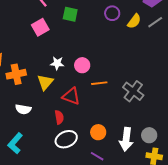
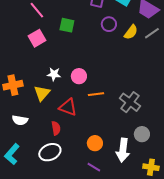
gray circle: (149, 135) -> (142, 134), moved
white ellipse: (66, 139) -> (50, 152), moved

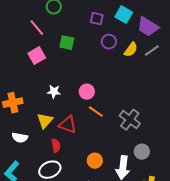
pink circle: (79, 76) -> (87, 92), moved
yellow triangle: (42, 93) -> (45, 121), moved
orange line: (96, 94) -> (96, 112), turned 42

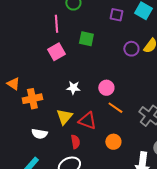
pink line: (37, 28) -> (56, 24), turned 36
purple circle: (109, 42) -> (131, 49), moved
orange circle: (95, 161) -> (113, 142), moved

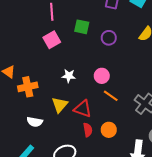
purple circle: (131, 49) -> (109, 38), moved
red semicircle: (75, 142) -> (88, 130), moved

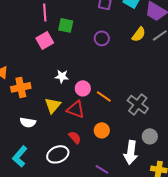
green square: (82, 27) -> (66, 25), moved
pink circle: (102, 76) -> (83, 88), moved
red semicircle: (88, 130) -> (75, 137), moved, turned -32

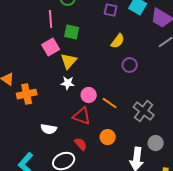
yellow semicircle: (139, 34) -> (118, 41), moved
purple circle: (102, 38) -> (130, 65), moved
yellow triangle: (53, 105) -> (69, 61), moved
white semicircle: (28, 122) -> (49, 129), moved

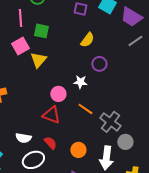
white star: (68, 83) -> (80, 82), moved
orange line: (110, 103) -> (85, 109), moved
gray cross: (144, 111) -> (110, 122), moved
white semicircle: (49, 129) -> (23, 138), moved
orange circle: (108, 137) -> (78, 150), moved

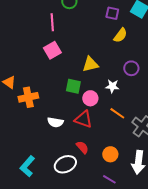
green square: (41, 31) -> (73, 86), moved
yellow semicircle: (87, 40) -> (120, 35), moved
yellow triangle: (38, 60) -> (90, 64), moved, turned 36
white semicircle: (23, 138) -> (55, 122), moved

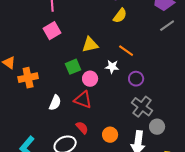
purple circle: (131, 68) -> (136, 79), moved
green square: (73, 86) -> (73, 67), turned -35
orange line: (117, 113) -> (126, 51), moved
white semicircle: (55, 122) -> (55, 103), turned -77

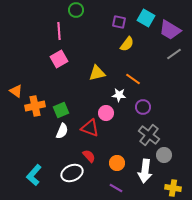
green square: (73, 67) -> (61, 110), moved
pink circle: (90, 79) -> (106, 113), moved

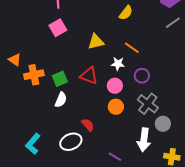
pink circle: (106, 113) -> (115, 86), moved
red triangle: (90, 128) -> (89, 76), moved
orange circle: (117, 163) -> (116, 107), moved

